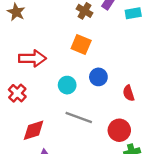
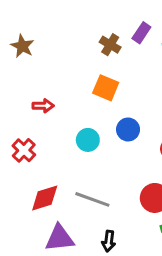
red arrow: (32, 58) -> (43, 106), size x0.6
gray line: (79, 117) -> (92, 199), moved

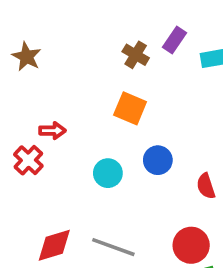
red cross: (24, 150) -> (28, 160), moved

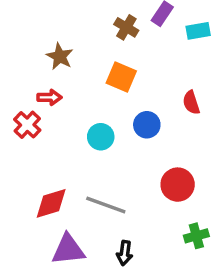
brown star: (27, 57) -> (60, 56), moved
red semicircle: (206, 186) -> (191, 103), moved
red circle: (191, 245) -> (178, 185), moved

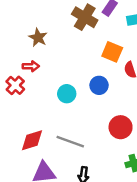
brown cross: (126, 27) -> (85, 17), size x1.5
orange square: (121, 77) -> (112, 52), moved

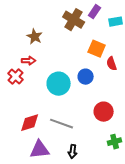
cyan circle: (67, 94) -> (59, 84), size x1.5

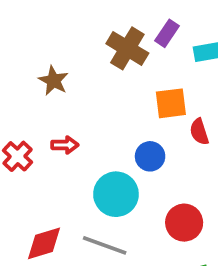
orange square: (97, 49) -> (171, 103), turned -30
red arrow: (29, 61) -> (65, 145), moved
cyan circle: (59, 84) -> (116, 194), moved

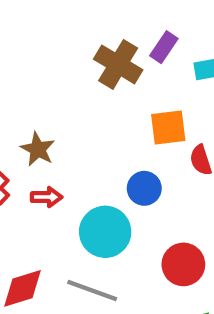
brown star: (53, 81) -> (38, 149), moved
red arrow: (65, 145) -> (46, 197), moved

